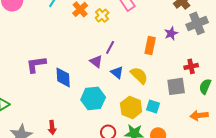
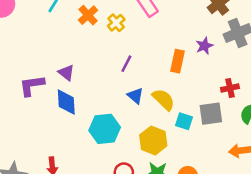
purple triangle: (96, 61) -> (66, 73), moved
cyan square: (153, 106) -> (184, 121), moved

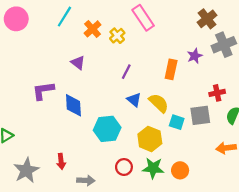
purple triangle: (66, 73) -> (78, 63), moved

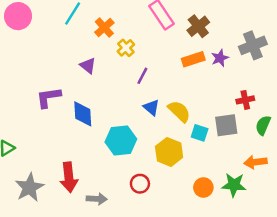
brown cross: (207, 19) -> (198, 26), moved
yellow cross: (117, 36) -> (126, 48), moved
orange rectangle: (171, 69) -> (193, 59), moved, turned 60
red arrow: (61, 161) -> (69, 177), size x1.6
green star: (153, 168) -> (234, 185), moved

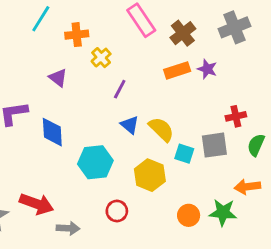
orange cross: (104, 28) -> (77, 35), turned 36
gray cross: (253, 45) -> (234, 27), moved
purple star: (220, 58) -> (207, 69), turned -30
red arrow: (69, 177) -> (37, 204), turned -64

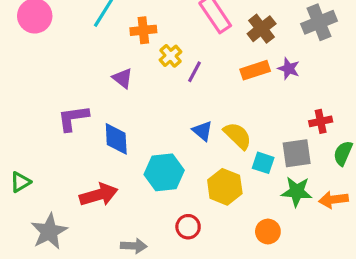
purple line: (120, 89) -> (194, 72), moved
red arrow: (37, 204) -> (99, 195), moved, turned -36
green star: (223, 212) -> (297, 192), moved

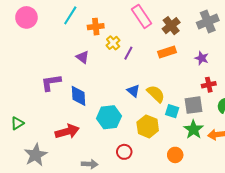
purple star: (289, 69) -> (202, 58), moved
green star: (297, 192) -> (193, 129), turned 30

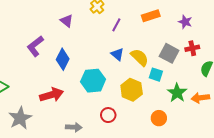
purple line: (128, 53) -> (116, 25), moved
purple L-shape: (51, 83) -> (35, 46), turned -30
blue diamond: (78, 96) -> (63, 59), turned 30
gray square: (193, 105) -> (169, 53), moved, turned 36

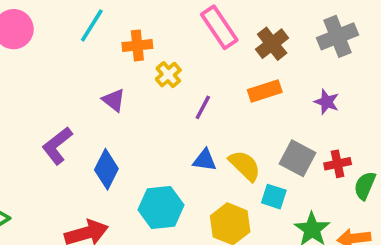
red cross: (192, 48) -> (338, 164), moved
blue triangle: (117, 54) -> (205, 160), turned -32

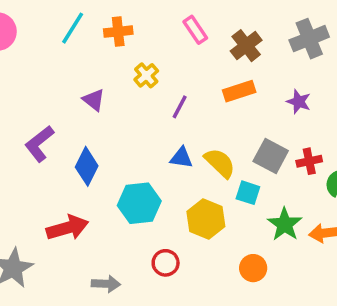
pink rectangle: (219, 27) -> (195, 30), size x0.7
orange cross: (137, 45) -> (118, 32), moved

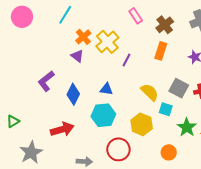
orange cross: (118, 32) -> (83, 37), moved, turned -35
yellow cross: (146, 75) -> (107, 42), size x1.6
orange rectangle: (239, 91) -> (161, 51), turned -54
blue triangle: (181, 158) -> (106, 89), moved
red circle: (166, 263) -> (118, 149), size x1.5

